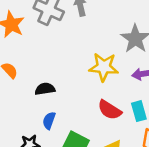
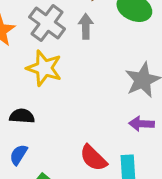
yellow star: (104, 67) -> (44, 68), moved

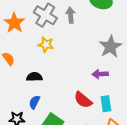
yellow star: (44, 68) -> (46, 45), size x0.7
purple arrow: (141, 124) -> (100, 74), moved

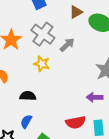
gray arrow: (70, 15) -> (67, 45), moved, turned 49
red semicircle: (83, 100) -> (76, 122), turned -54

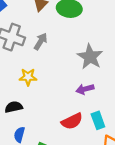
yellow star: (42, 64) -> (28, 77), moved

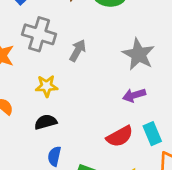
gray arrow: (41, 41) -> (78, 51), moved
yellow star: (28, 77) -> (47, 86), moved

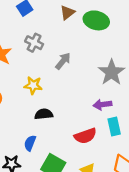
gray cross: (39, 34) -> (34, 43), size x0.7
black semicircle: (46, 122) -> (44, 114), moved
cyan rectangle: (152, 134) -> (114, 126), moved

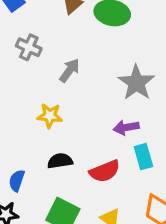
yellow star: (33, 85) -> (50, 116), moved
black semicircle: (44, 114) -> (60, 161), moved
blue semicircle: (30, 143) -> (17, 181), moved

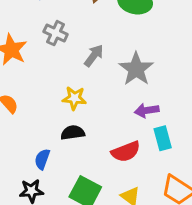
gray star: (136, 83) -> (136, 69), moved
black semicircle: (60, 161) -> (73, 133), moved

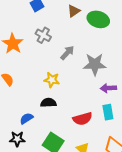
gray star: (136, 69) -> (95, 64), turned 30
purple arrow: (147, 110) -> (108, 88), moved
blue semicircle: (42, 159) -> (26, 118), turned 32

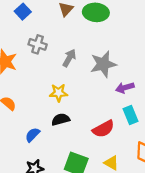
blue semicircle: (26, 118) -> (33, 135), moved

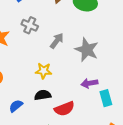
gray star: (103, 64) -> (87, 50), turned 30
purple arrow: (125, 88) -> (89, 83), moved
red semicircle: (103, 129) -> (64, 109), moved

